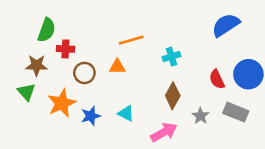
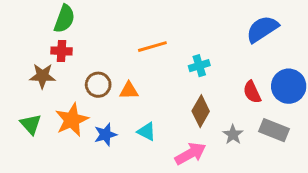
green semicircle: (47, 30) -> (64, 19), moved
red cross: (65, 49) -> (61, 51), moved
orange triangle: (117, 67) -> (129, 91), moved
green triangle: (26, 92) -> (31, 124), moved

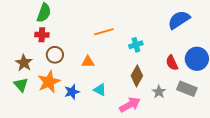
brown star: (42, 76) -> (24, 63), moved, turned 30
brown circle: (98, 85) -> (55, 55), moved

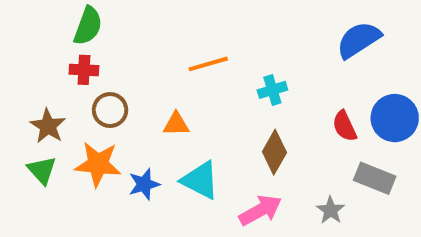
orange star: (49, 82) -> (98, 164), turned 30
cyan triangle: (100, 90) -> (200, 180), size x1.5
gray star: (159, 92) -> (331, 210), moved

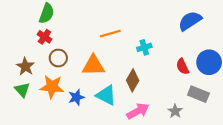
red cross: (84, 70) -> (44, 37), turned 32
orange triangle: (176, 124) -> (93, 65), size x1.6
brown diamond: (274, 152) -> (133, 80), moved

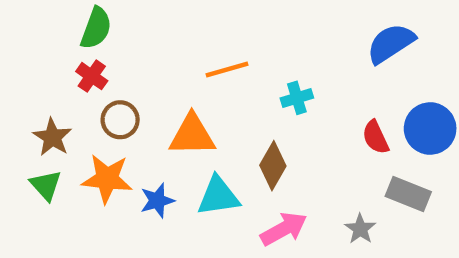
cyan triangle: (106, 95) -> (218, 196), turned -35

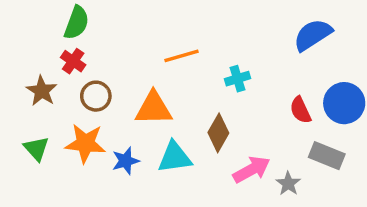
brown star: (52, 137) -> (42, 91), moved
pink arrow: (284, 229) -> (251, 170), moved

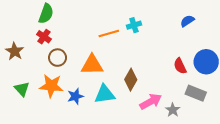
blue semicircle: (313, 35) -> (187, 21), size x0.6
cyan cross: (238, 79) -> (134, 25), moved
brown star: (42, 91) -> (15, 51), moved

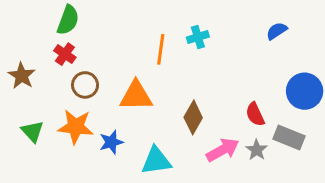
orange line: (109, 33) -> (161, 49), turned -66
red semicircle: (180, 66) -> (255, 114), moved
cyan triangle: (105, 94) -> (156, 161), moved
gray star: (173, 110) -> (257, 150), moved

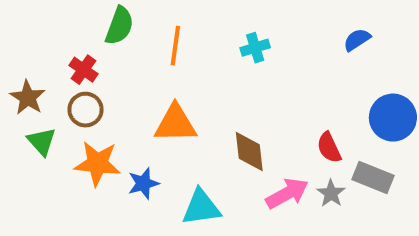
green semicircle: (68, 20) -> (119, 26), moved
orange line: (161, 49) -> (175, 46), moved
brown circle: (85, 85) -> (86, 110), moved
brown diamond: (193, 117) -> (249, 151), turned -36
green triangle: (32, 131) -> (42, 141), moved

